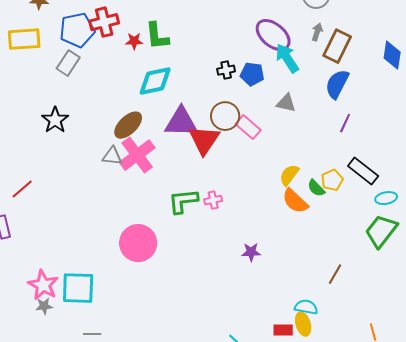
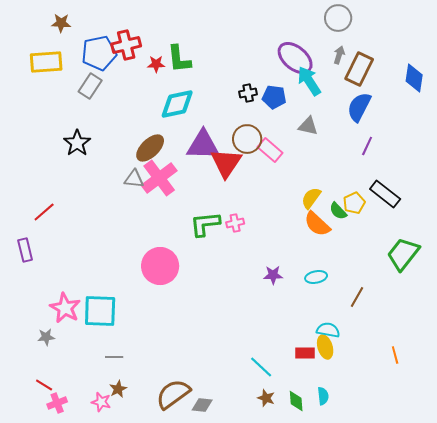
cyan ellipse: (386, 198) -> (316, 277), moved
gray star: (44, 306) -> (46, 337), moved

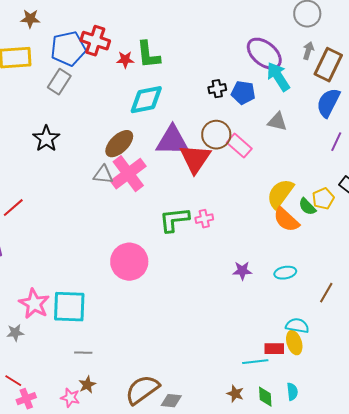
red cross: (126, 45) -> (95, 41), turned 32
yellow semicircle: (311, 198) -> (280, 194), size x1.4
cyan line: (261, 367) -> (255, 362), moved, turned -50

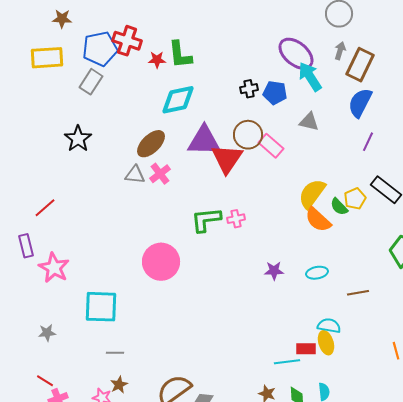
pink cross: (128, 174) -> (160, 174), size x0.6
brown line: (326, 293) -> (358, 293), turned 50
pink star: (34, 304) -> (54, 268), moved

